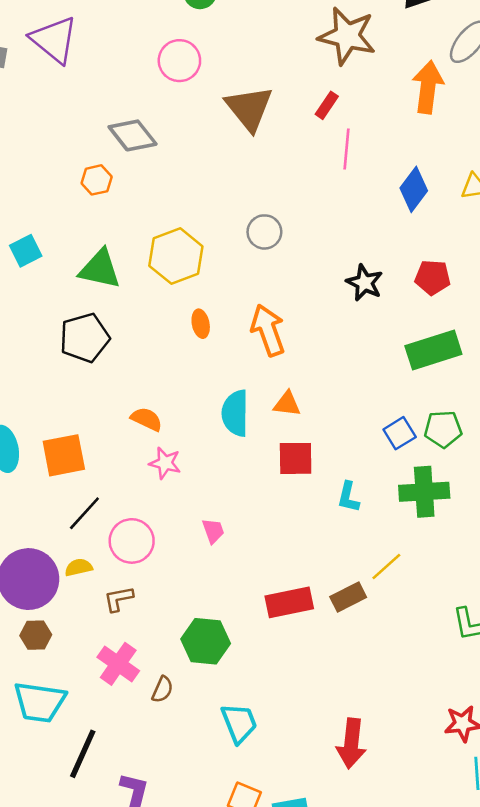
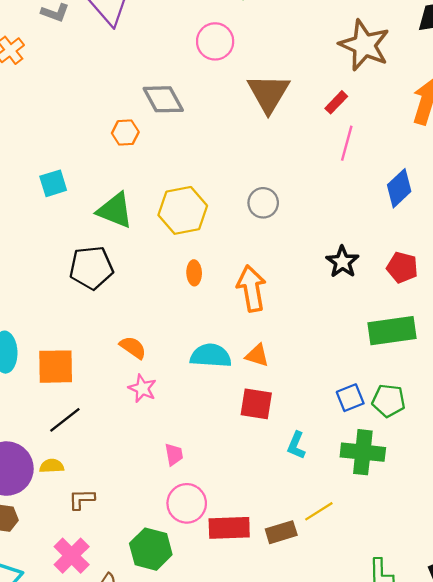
cyan semicircle: (235, 413) -> (211, 356), turned 84
pink circle: (132, 541) -> (187, 503), moved

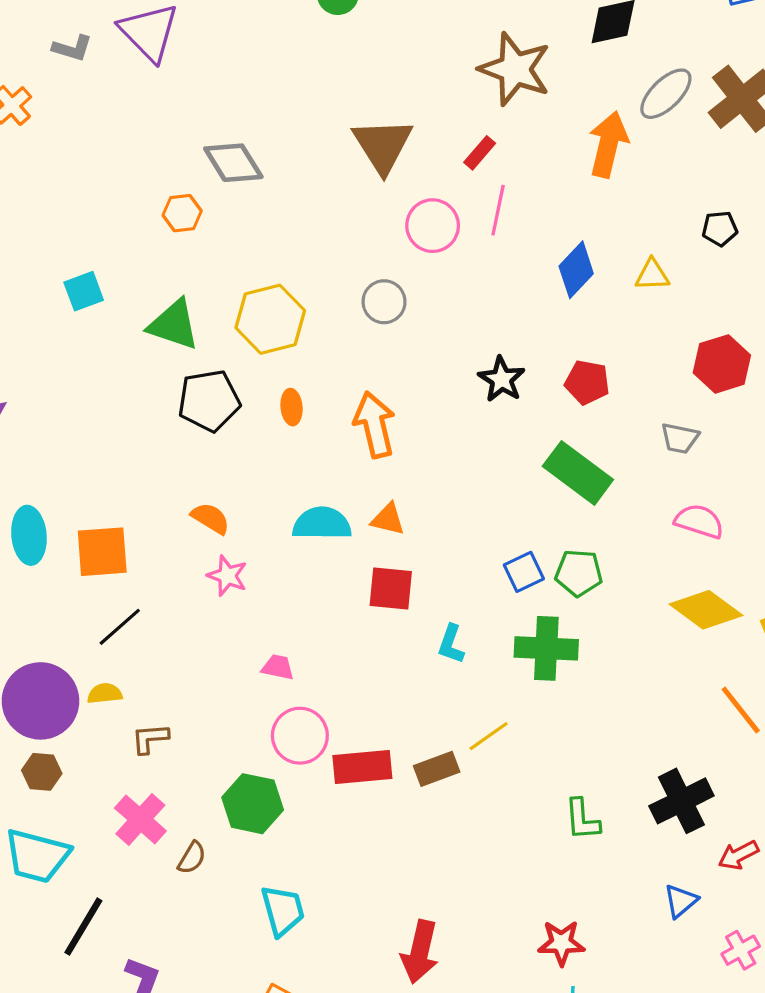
pink circle: (215, 41) -> (433, 226), moved
black pentagon: (91, 268) -> (209, 401), moved
green rectangle: (392, 331) -> (578, 473), turned 48
pink trapezoid: (174, 455) -> (278, 667), turned -65

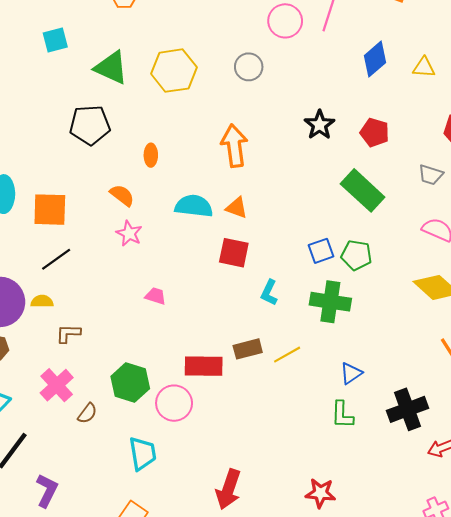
black pentagon: (209, 401) -> (90, 125), moved
orange ellipse: (292, 407) -> (151, 155), moved
pink circle: (300, 736) -> (174, 403), moved
brown rectangle: (437, 769) -> (248, 349), moved
blue triangle: (681, 901) -> (351, 373), moved

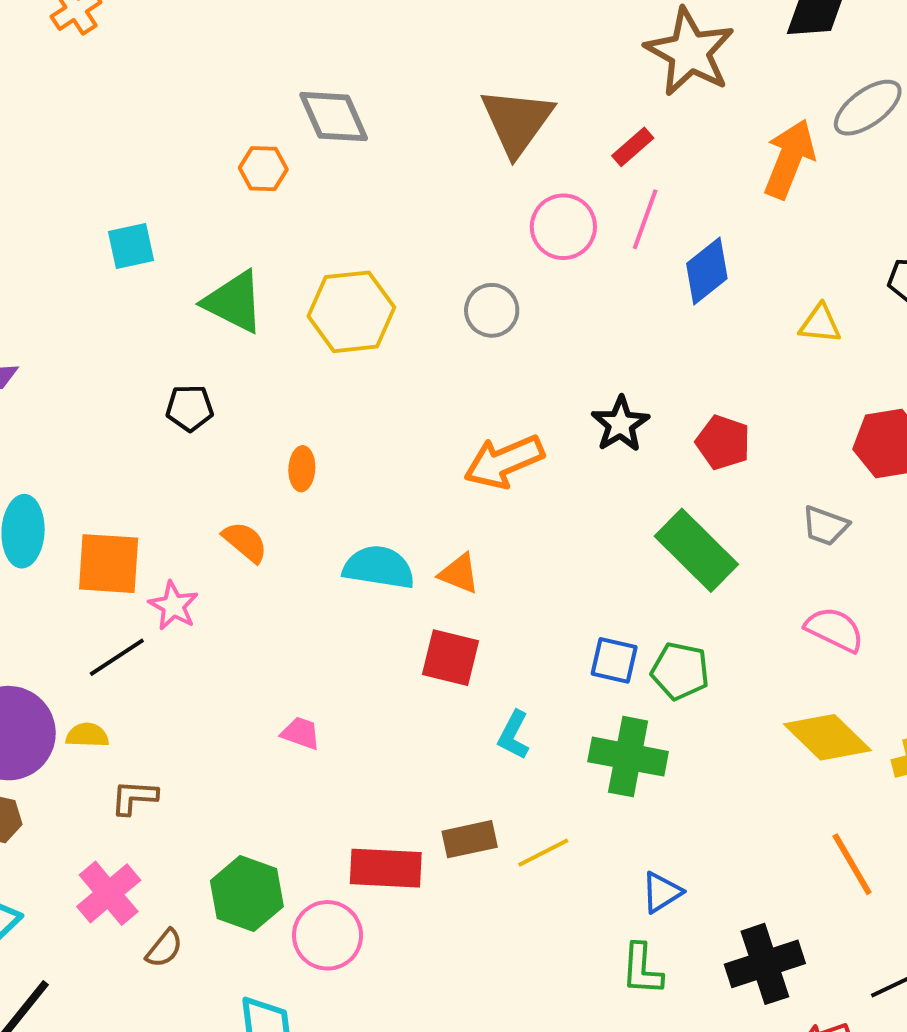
blue diamond: (375, 59) -> (707, 271), moved
black pentagon: (90, 125) -> (190, 408), size x0.6
orange arrow: (234, 146) -> (504, 462), moved, turned -108
pink star: (129, 233) -> (173, 606), moved
blue square: (321, 251) -> (614, 660), turned 30

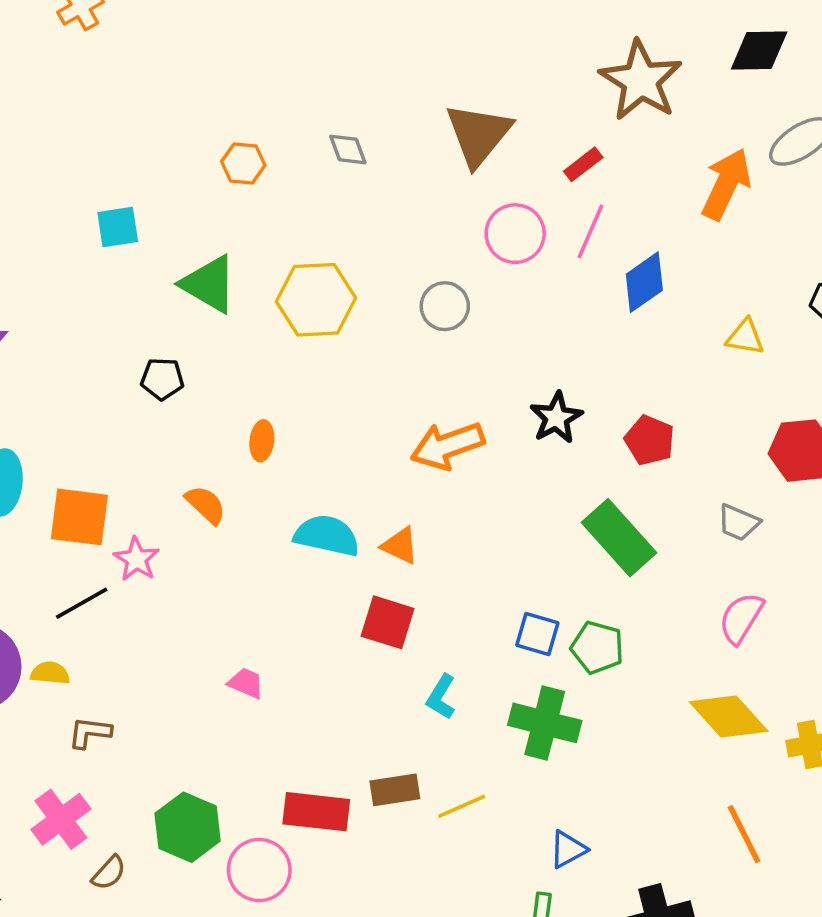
gray diamond: (334, 117) -> (348, 150), moved, size x0.6
pink semicircle: (834, 629) -> (741, 618), turned -88

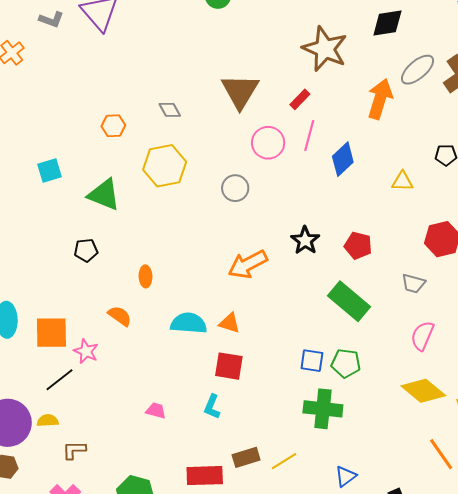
yellow hexagon: (316, 300) -> (165, 166), moved
cyan L-shape: (441, 697) -> (212, 407), moved

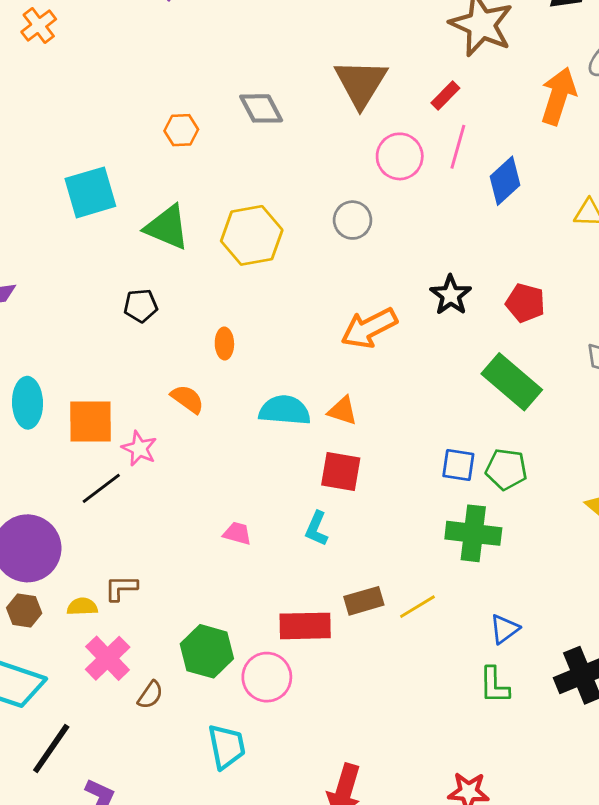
gray diamond: (170, 110) -> (261, 108), size x1.4
yellow hexagon: (165, 166) -> (252, 235), moved
cyan square: (50, 171) -> (90, 192), size x1.5
yellow semicircle: (48, 421) -> (82, 607), moved

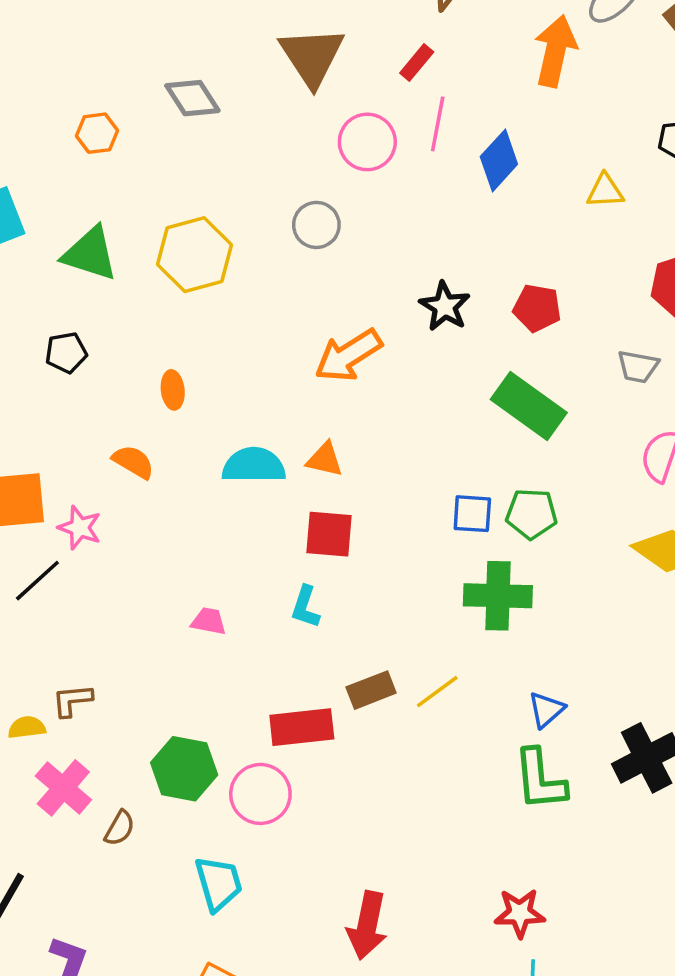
green L-shape: (494, 685) -> (540, 780), size x1.4

